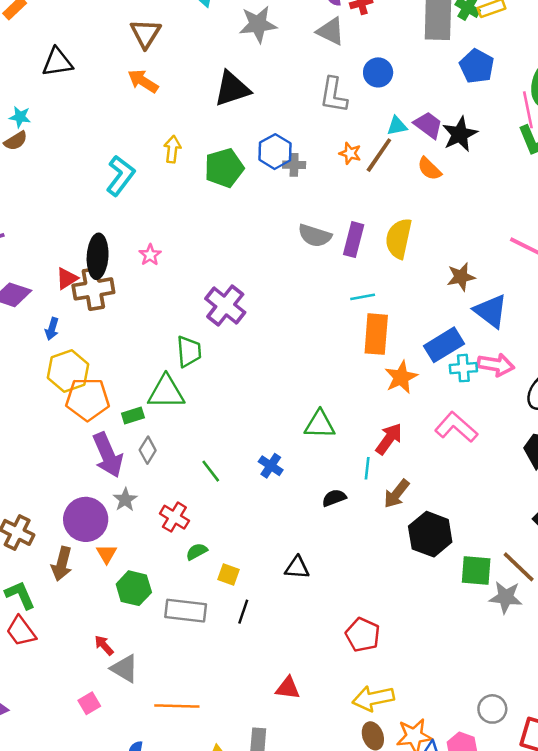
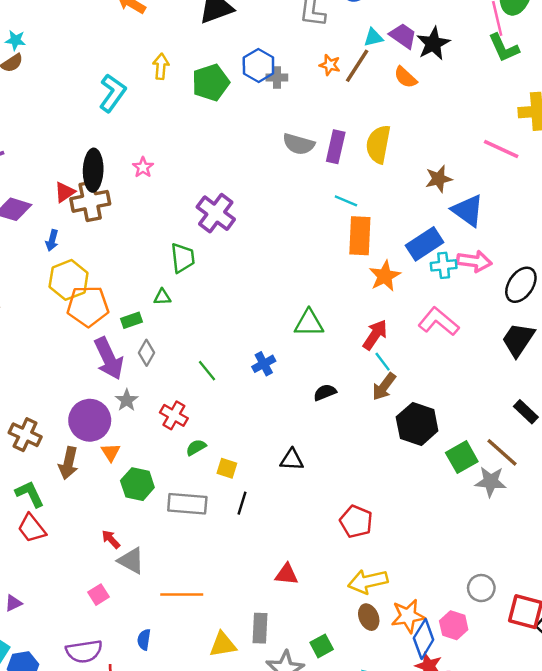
cyan line: (363, 297) -> (346, 201), turned 35
green triangle: (166, 392) -> (162, 297), size x0.5
blue cross: (271, 466) -> (264, 364), turned 30
cyan line: (367, 468) -> (383, 362), moved, turned -42
green square: (476, 570) -> (462, 457), turned -32

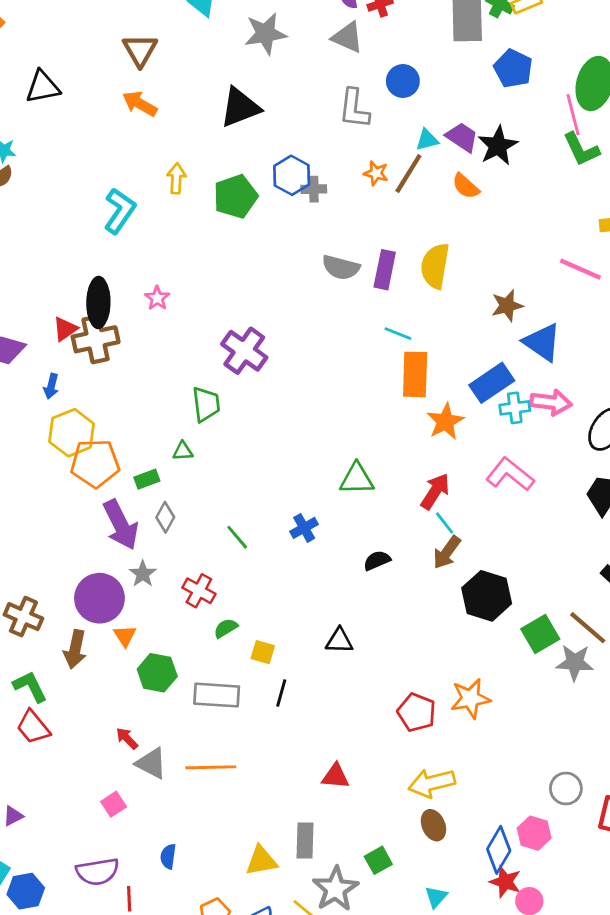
orange line: (182, 595) -> (211, 767), moved
orange star: (408, 616) -> (470, 698), moved

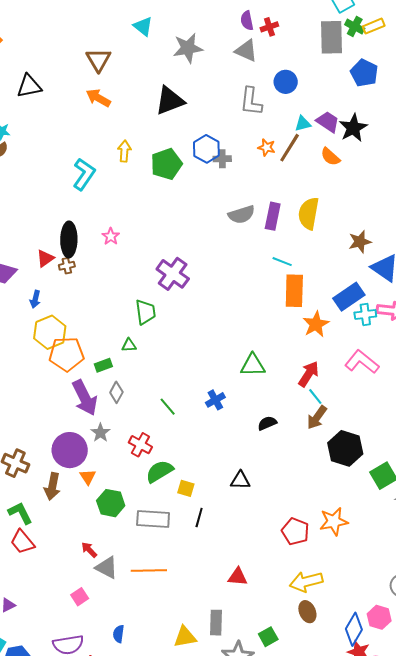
gray semicircle: (341, 267) -> (241, 215), turned -32
brown cross: (96, 339) -> (67, 266), size x0.5
green semicircle: (226, 628) -> (159, 471), size x1.6

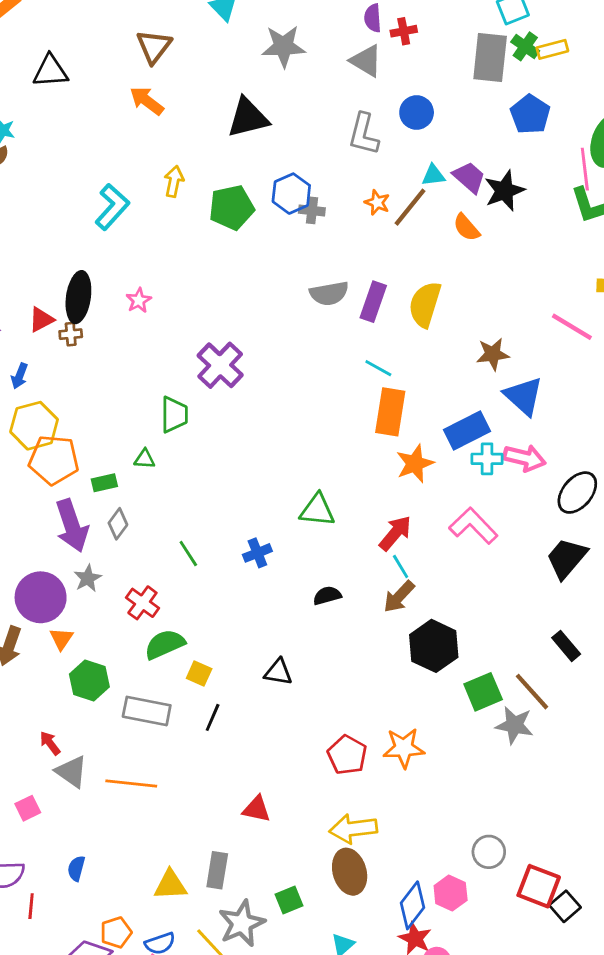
brown ellipse: (307, 612) -> (350, 872), size x1.4

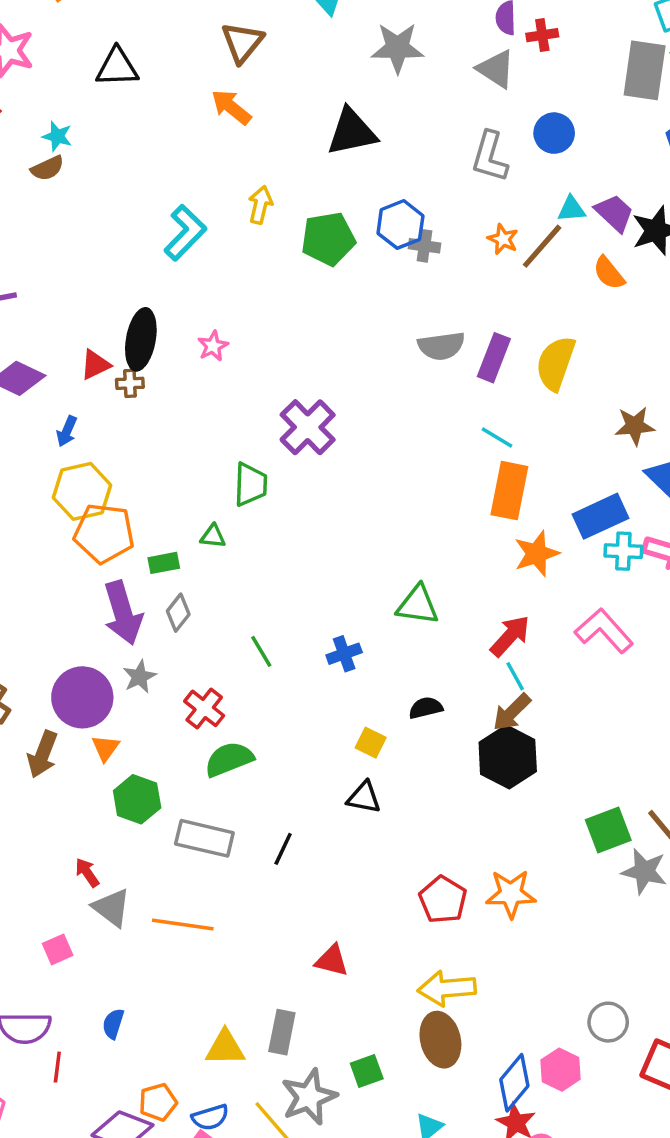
black hexagon: (434, 646) -> (508, 757), moved
yellow square: (199, 674) -> (371, 743), moved

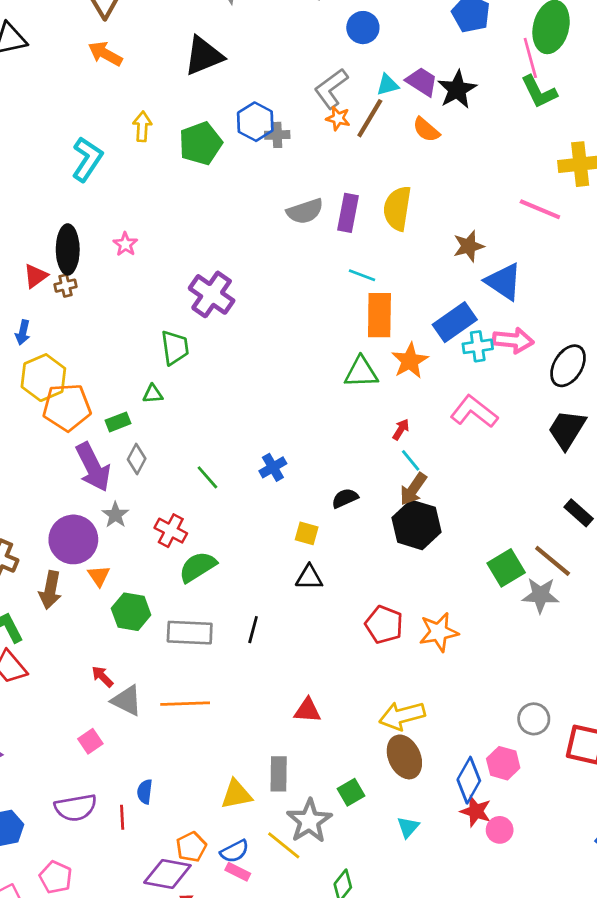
gray L-shape: (490, 157) -> (331, 89), moved, turned 48
green triangle: (418, 605) -> (361, 372), moved
red arrow: (510, 636) -> (401, 429), size x0.6
red pentagon: (443, 900) -> (384, 625), moved
red line: (57, 1067) -> (122, 817), moved

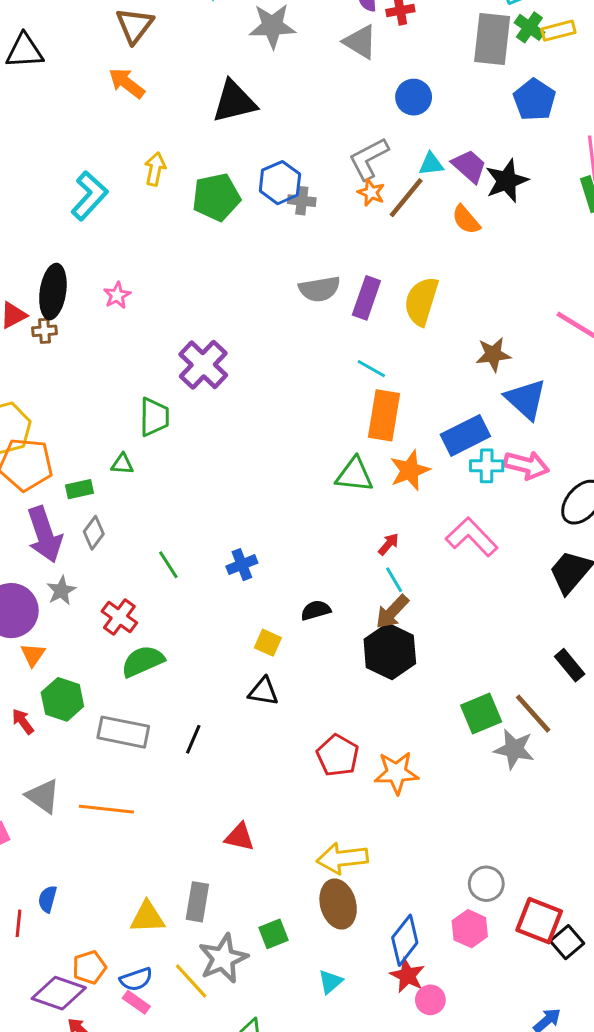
red arrow: (102, 677) -> (23, 721), moved
pink hexagon: (503, 763) -> (470, 929), moved

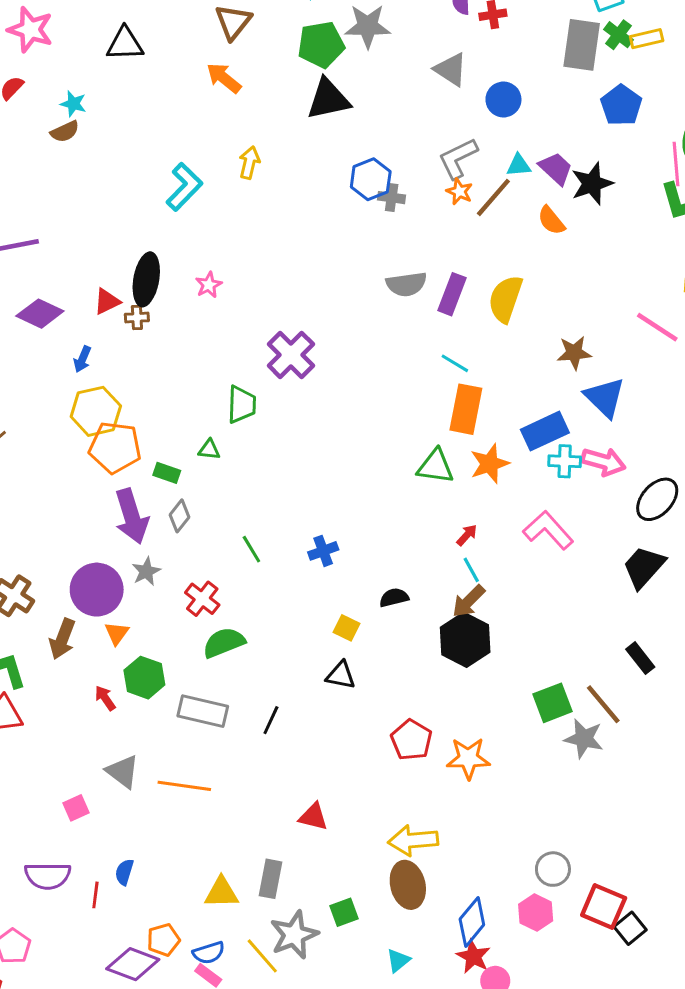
gray triangle: (360, 42) -> (451, 69), moved
green pentagon: (216, 197) -> (321, 45), moved
green rectangle: (79, 489) -> (167, 473), turned 30

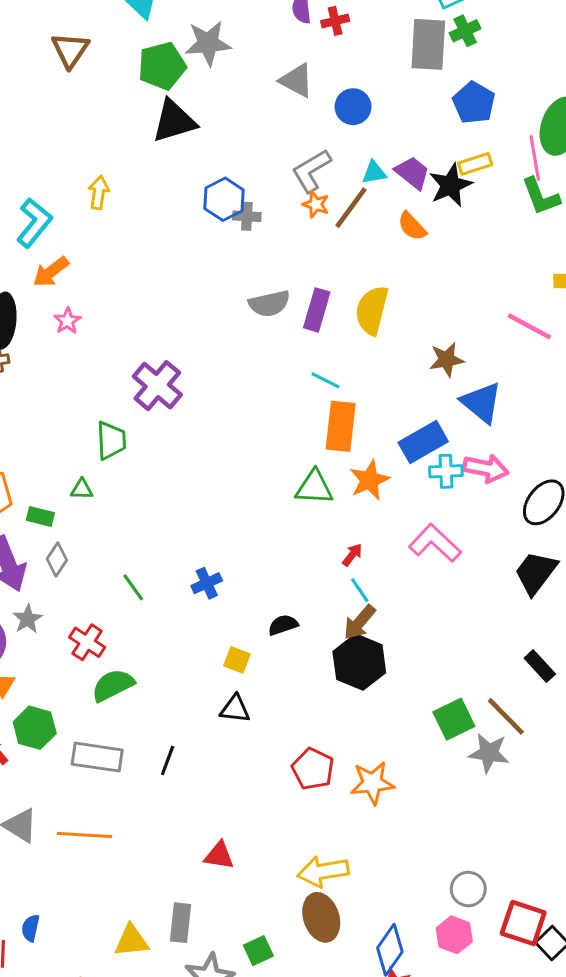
green cross: (618, 35) -> (465, 31), turned 32
yellow rectangle: (647, 39) -> (475, 164), moved
orange arrow: (224, 78) -> (51, 272), moved, turned -72

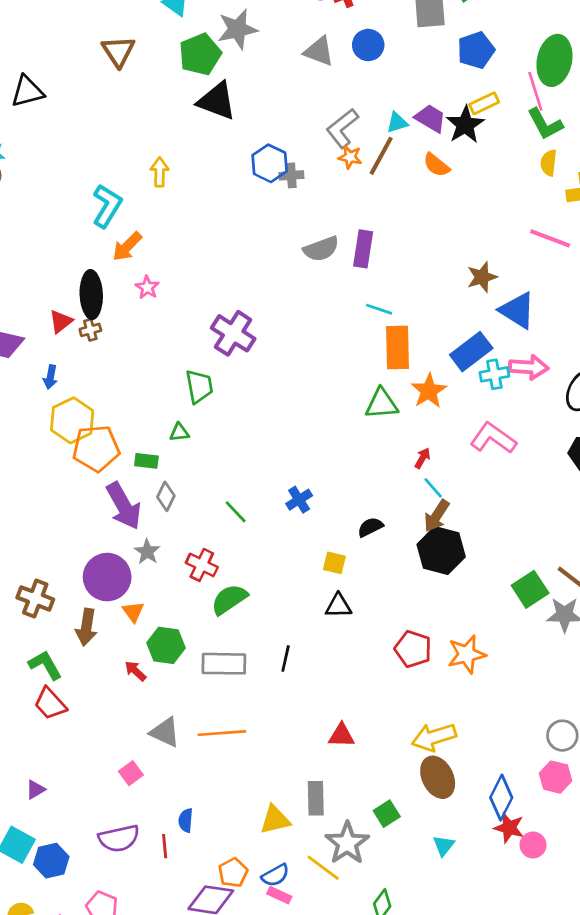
blue pentagon: (474, 103) -> (476, 50), turned 30
blue circle: (353, 107) -> (368, 45), moved
black triangle: (174, 121) -> (217, 101), turned 45
yellow semicircle: (372, 310) -> (549, 163), moved, size x0.6

